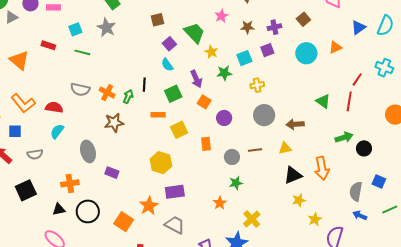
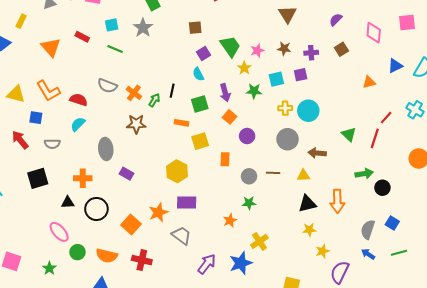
pink star: (221, 16) -> (257, 51), moved
cyan circle: (306, 53) -> (308, 111), moved

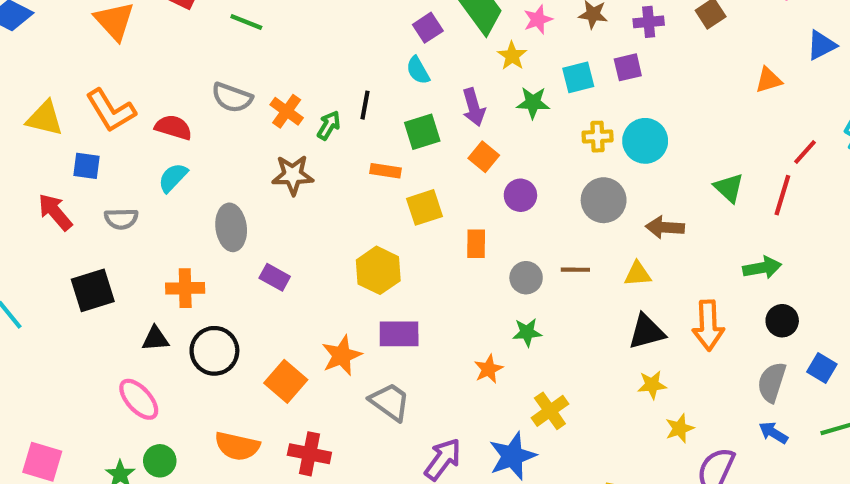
black circle: (382, 188) -> (782, 321), moved
green circle: (77, 252) -> (160, 461), moved

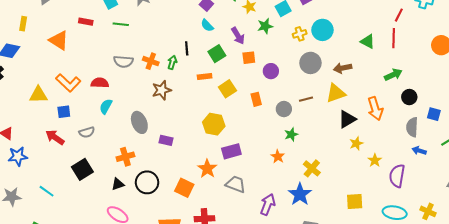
orange square: (484, 157) -> (249, 58), turned -32
yellow triangle: (638, 274) -> (336, 93), size x1.5

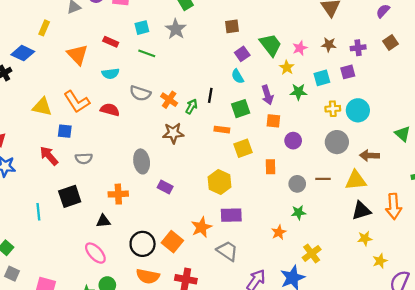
cyan semicircle: (106, 106) -> (111, 74), moved, turned -140
black circle: (147, 182) -> (143, 244), moved
cyan line: (47, 191) -> (38, 212), moved, turned 35

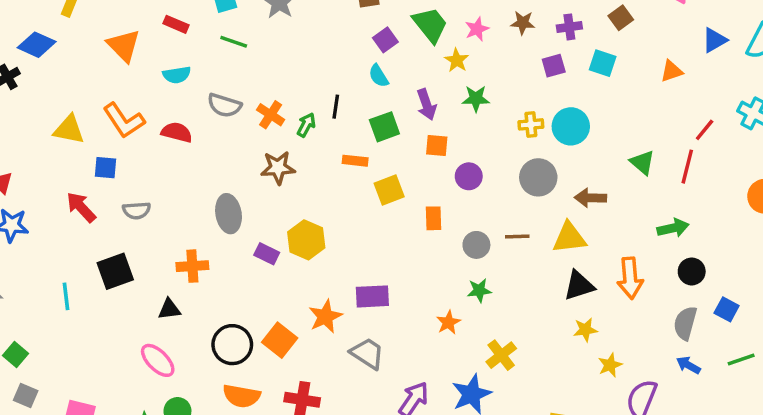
cyan square: (322, 78) -> (603, 63), moved, turned 35
yellow hexagon: (219, 182) -> (306, 240), moved

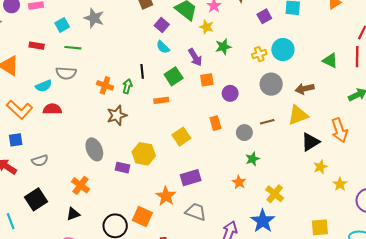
cyan semicircle: (177, 75) -> (44, 86), moved
gray semicircle: (224, 105) -> (66, 73), moved
yellow square: (389, 190) -> (181, 137), moved
orange cross: (192, 266) -> (81, 185), turned -36

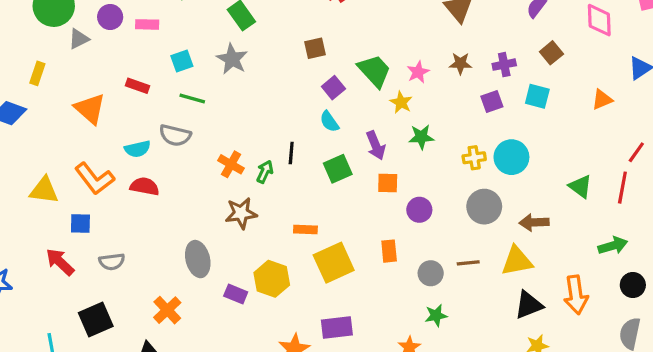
orange rectangle: (161, 100) -> (305, 229), moved
yellow square: (181, 137) -> (334, 263), size x1.4

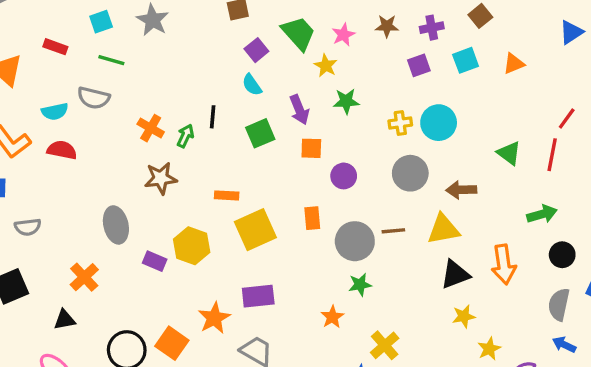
cyan square: (537, 96) -> (466, 60), turned -35
orange triangle: (602, 100) -> (514, 64), moved
gray circle: (431, 273) -> (355, 241), size x1.5

